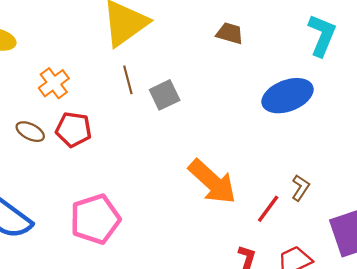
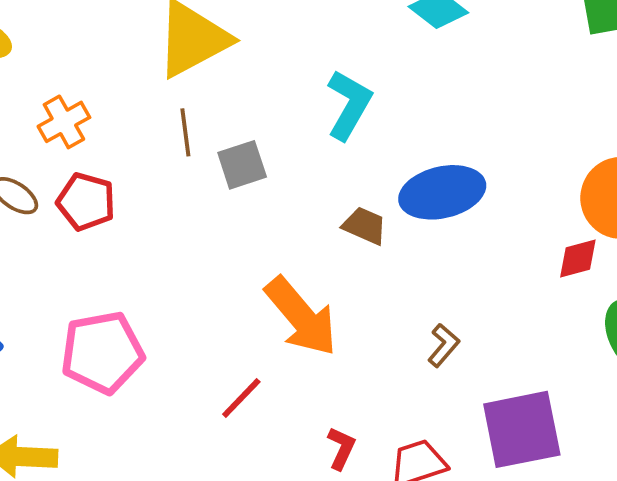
brown trapezoid: (230, 33) -> (365, 226), moved
cyan L-shape: (322, 35) -> (349, 105), moved
red line: (268, 209) -> (241, 398), moved

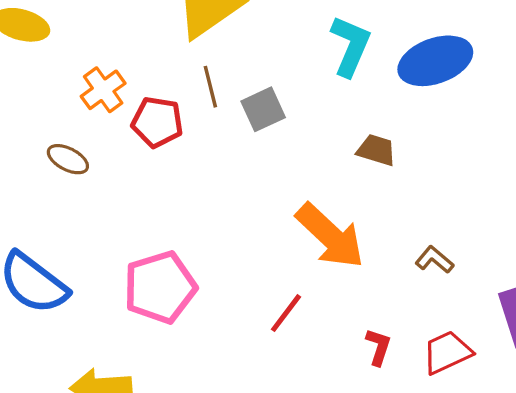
blue ellipse: (442, 192) -> (435, 61), moved
red pentagon: (86, 202) -> (157, 122), moved
brown L-shape: (444, 345) -> (434, 260), moved, turned -84

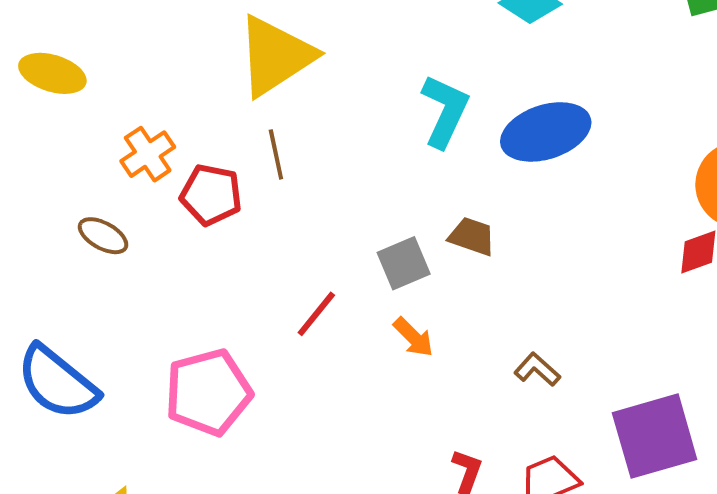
gray square: (263, 109) -> (404, 263), moved
orange arrow: (330, 236) -> (413, 337), size x0.5
red line: (286, 313) -> (316, 314), moved

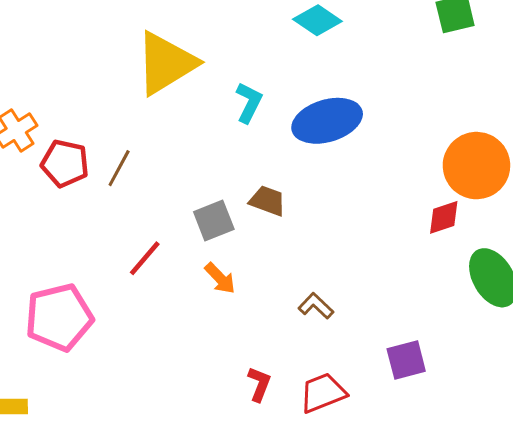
yellow triangle: (275, 56) -> (166, 63), moved
cyan L-shape: (445, 111) -> (249, 103), size x0.7
brown line: (276, 154) -> (119, 168), moved, turned 39
purple square: (655, 436) -> (406, 360), size x0.6

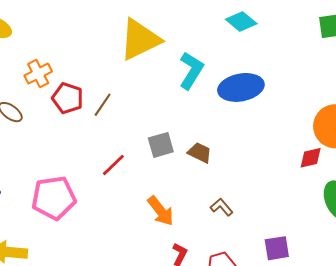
cyan L-shape: (249, 103) -> (191, 70), size x1.4
brown trapezoid: (268, 201) -> (200, 153), moved
orange arrow: (220, 278) -> (161, 211), moved, size x1.4

